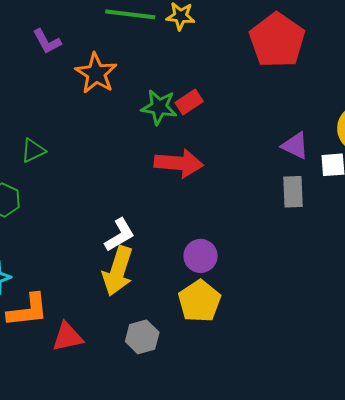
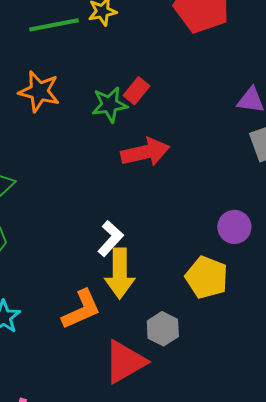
purple circle: (201, 256) -> (234, 227), moved
orange L-shape: (28, 310) -> (81, 309), moved
red triangle: (67, 337) -> (125, 362), moved, size x1.4

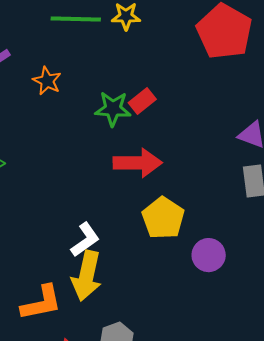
orange star: (39, 91) -> (47, 81), size x0.7
yellow pentagon: (207, 277) -> (163, 218), moved

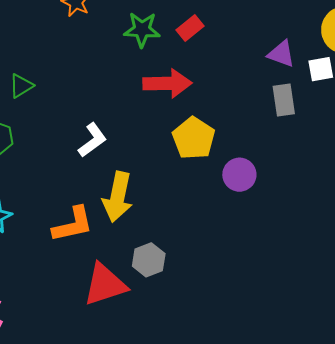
red rectangle: (142, 101) -> (190, 28), moved
white L-shape: (85, 240) -> (92, 140), moved

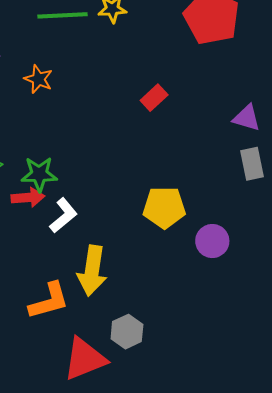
green star: (142, 30) -> (39, 174), moved
red arrow: (167, 83) -> (28, 197), moved, size x0.7
yellow pentagon: (194, 138) -> (164, 207), turned -30

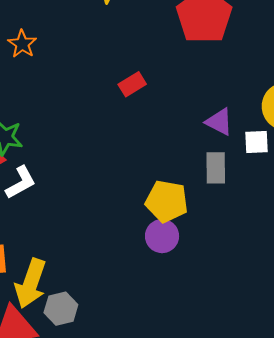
yellow pentagon: (164, 207) -> (167, 201), moved
yellow arrow: (92, 271) -> (31, 283), moved

